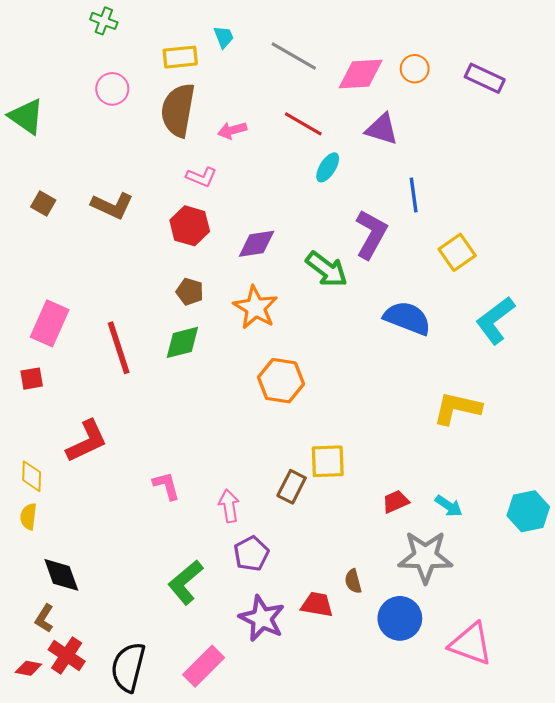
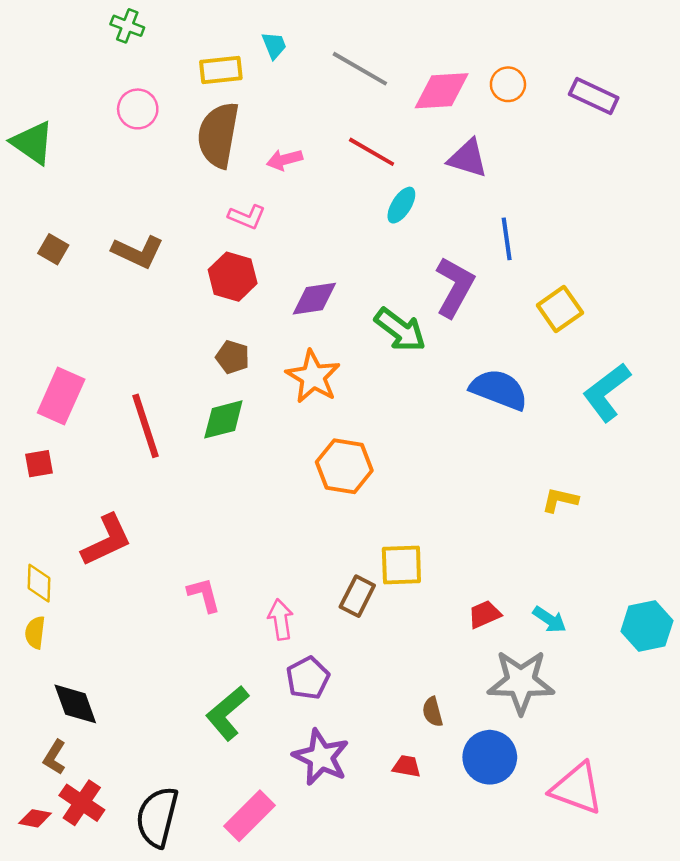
yellow L-shape: (457, 408) -> (560, 500), size x0.6
red trapezoid: (317, 605) -> (407, 766), moved, size x0.7

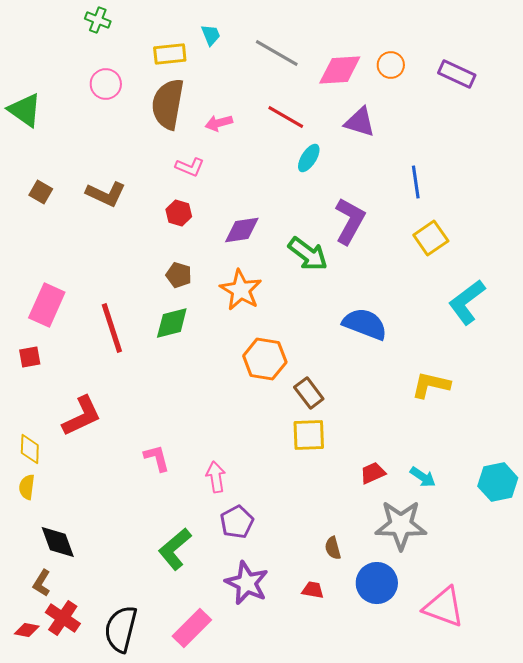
blue line: (507, 239) -> (416, 182), moved
red hexagon: (233, 277) -> (179, 213), size x0.7
blue semicircle: (499, 390) -> (365, 324), moved
yellow L-shape: (560, 500) -> (431, 385), size x1.4
brown rectangle: (357, 596) -> (309, 393), moved, turned -64

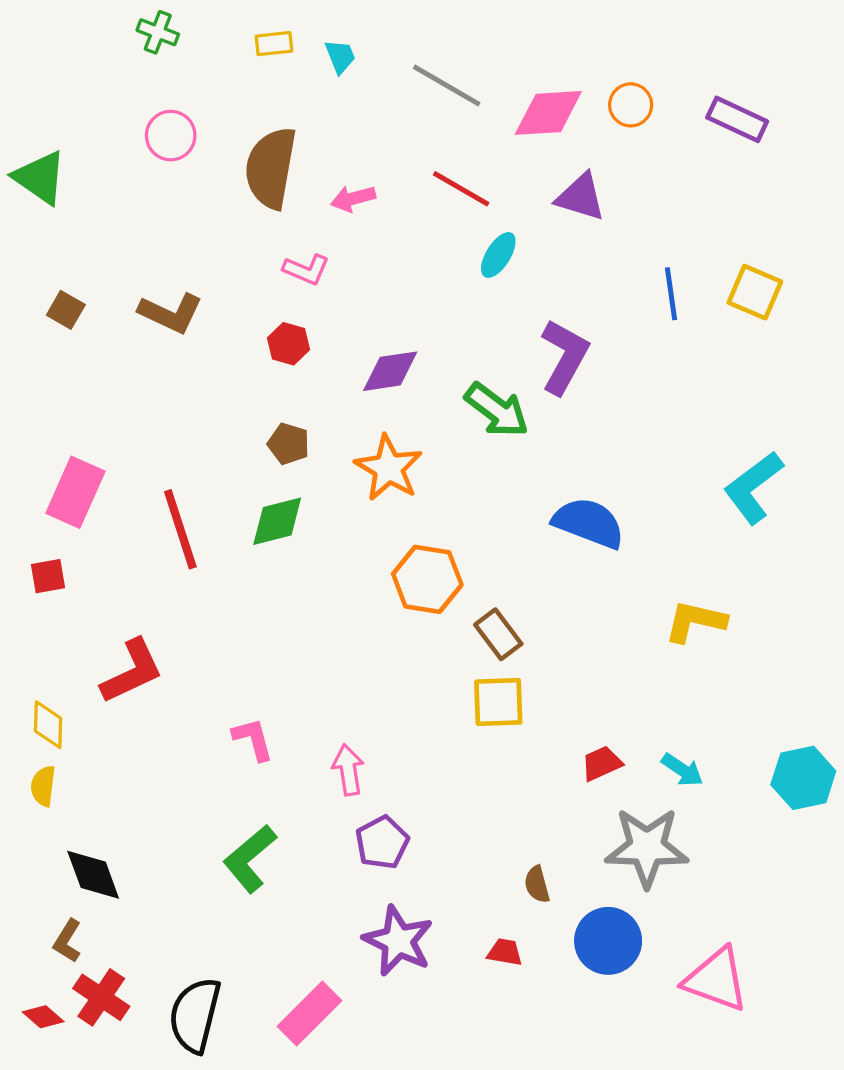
yellow rectangle: (170, 54) -> (274, 44), moved, size x0.7
yellow square: (431, 238) -> (755, 292), moved, turned -32
green L-shape: (175, 549) -> (250, 859), moved
red diamond: (27, 630) -> (43, 1017), turned 30

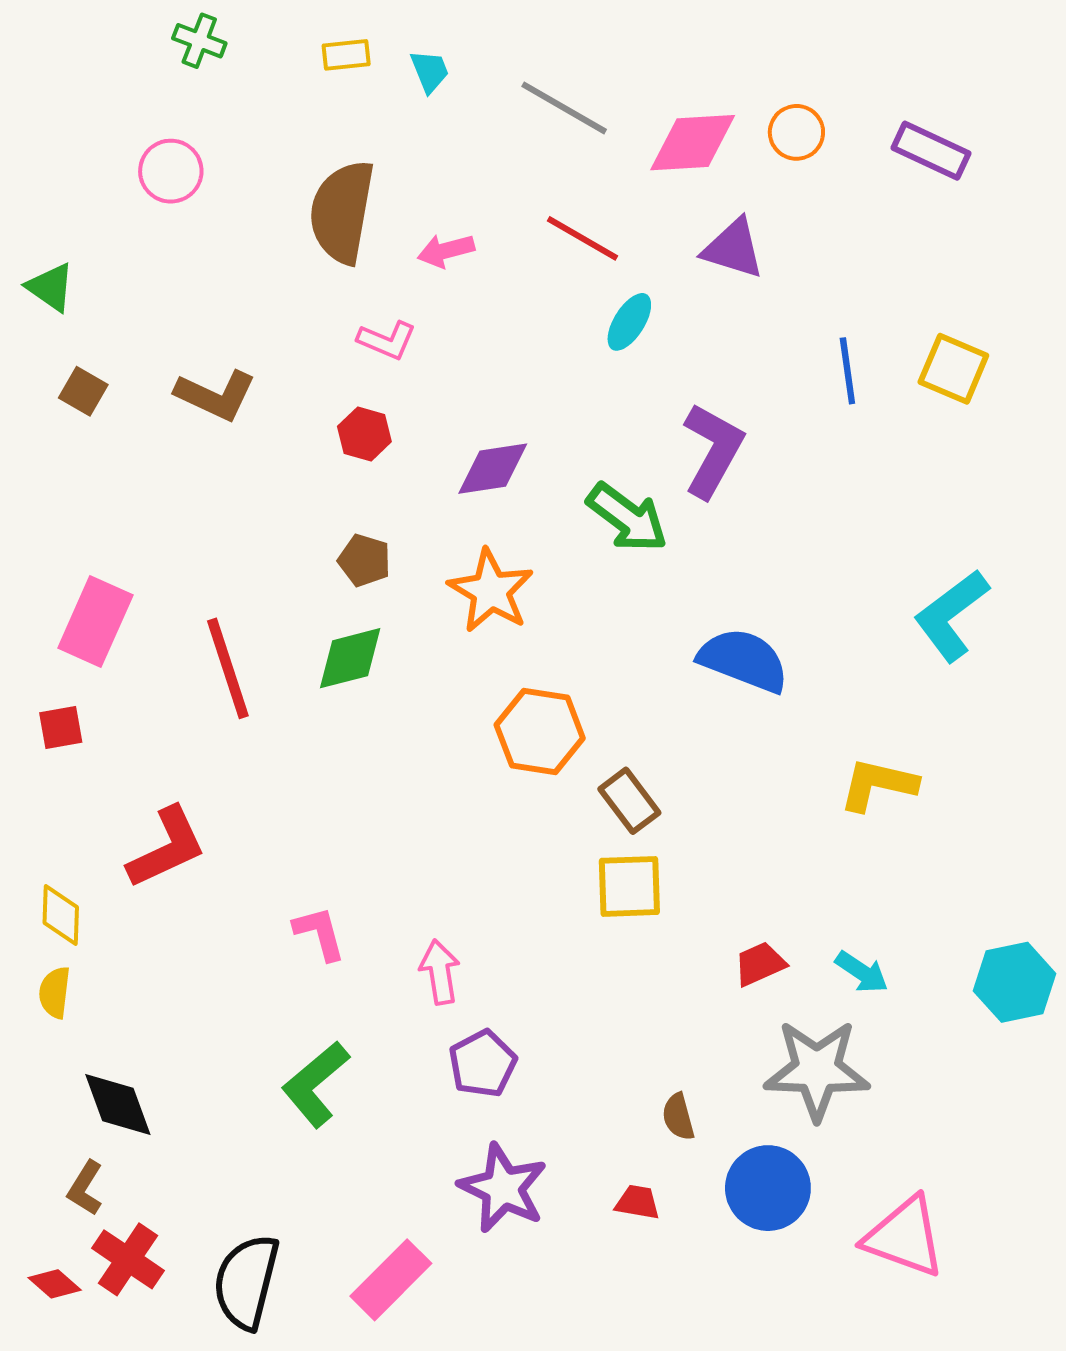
pink circle: (171, 136) -> (171, 171), moved
green triangle: (40, 178) -> (51, 287), moved, size x0.7

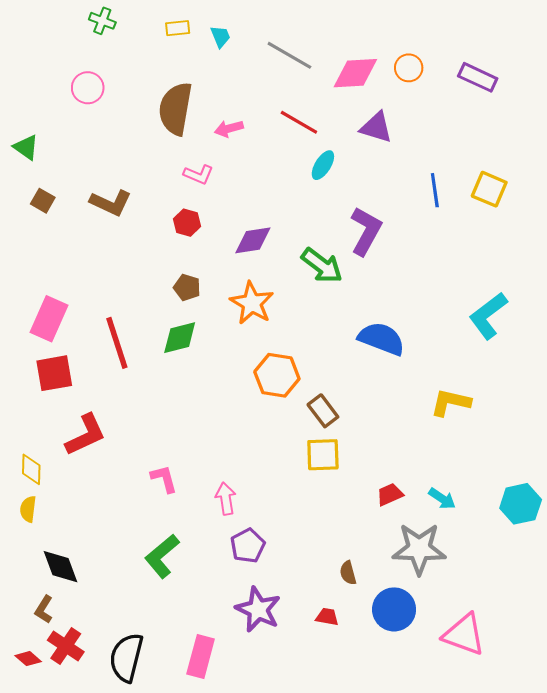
red square: (61, 727) -> (54, 373), moved, size x1.6
pink rectangle: (391, 1280) -> (201, 656), turned -30

